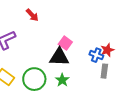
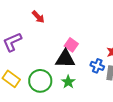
blue cross: (96, 55) -> (97, 66), moved

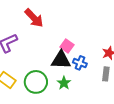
red arrow: (38, 17) -> (34, 18), size x1.5
blue cross: (97, 66) -> (80, 63), moved

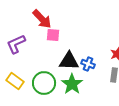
pink square: (67, 46) -> (53, 35), moved, turned -32
green star: (64, 83) -> (72, 84), size x1.5

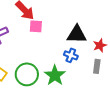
black triangle: (69, 61) -> (77, 34), moved

